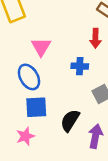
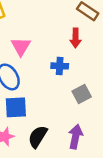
black semicircle: (70, 121) -> (38, 137), moved

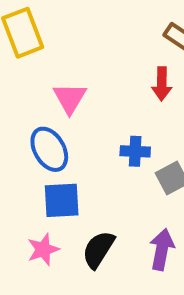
blue cross: (60, 66) -> (135, 151), moved

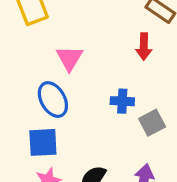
blue square: (62, 200) -> (43, 142), moved

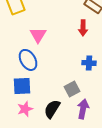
blue cross: (122, 101) -> (89, 63), moved
gray square: (152, 123) -> (72, 89), moved

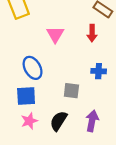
pink triangle: (38, 35) -> (55, 34), moved
gray square: (72, 89) -> (71, 91), moved, turned 35

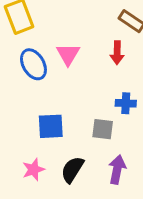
blue ellipse: (33, 68) -> (33, 64), moved
gray square: (71, 91) -> (103, 129), moved
blue square: (26, 96) -> (51, 126), moved

